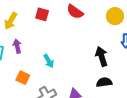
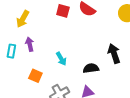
red square: (42, 14) -> (63, 11), moved
black semicircle: (104, 82) -> (91, 68), moved

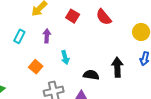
red square: (63, 11) -> (73, 16), moved
purple arrow: (30, 44) -> (47, 36), moved

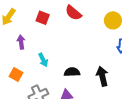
black arrow: (117, 67) -> (102, 76), moved

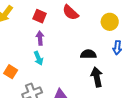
purple arrow: (21, 42) -> (40, 38), moved
black semicircle: (72, 72) -> (88, 54), moved

